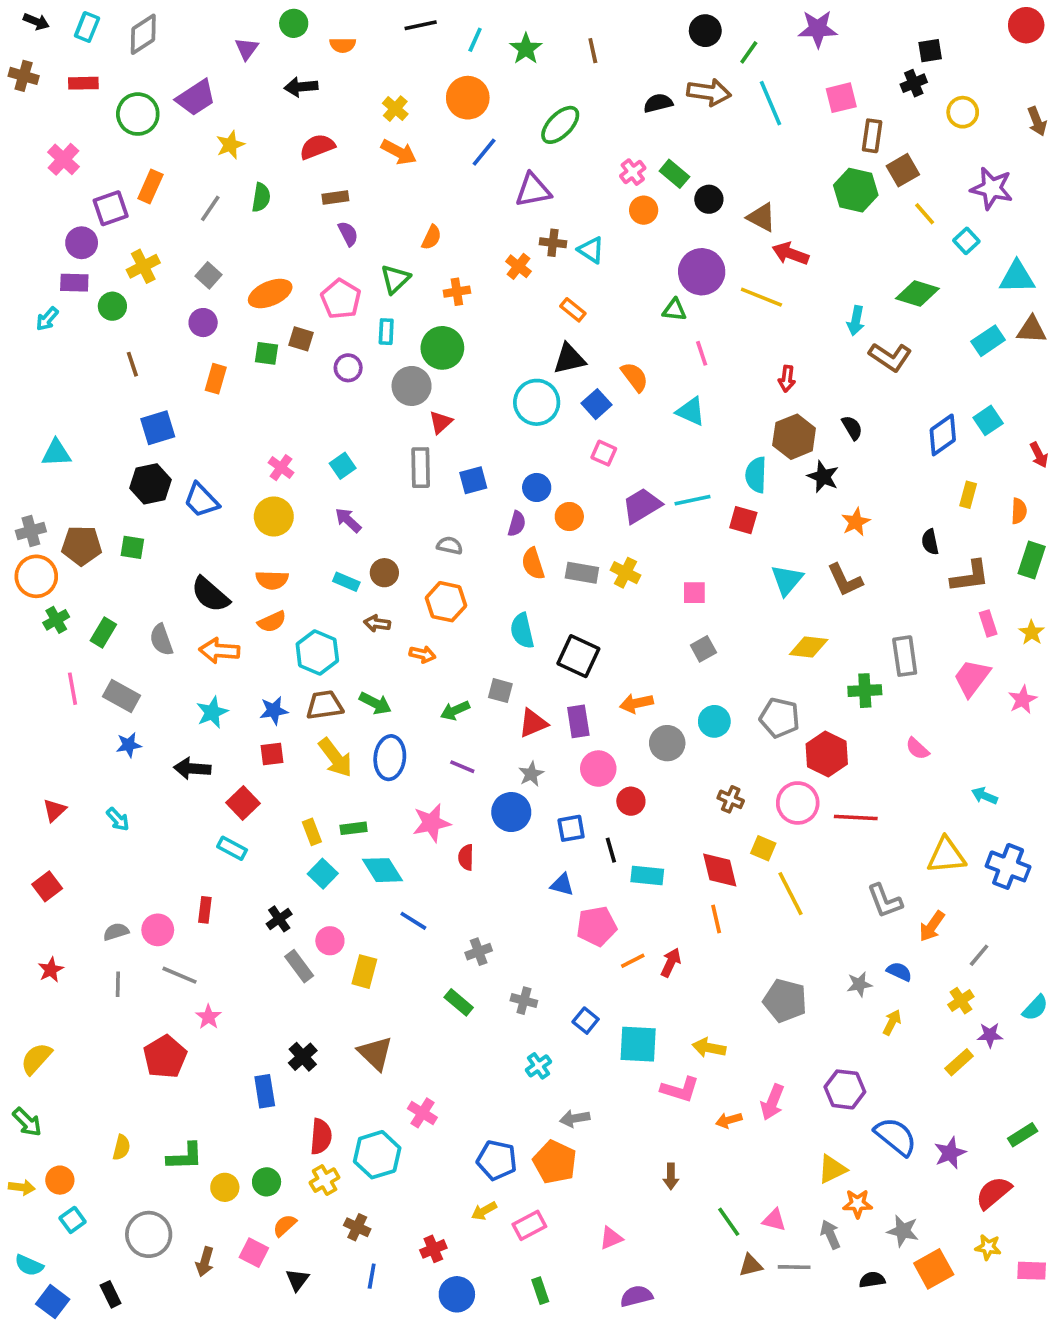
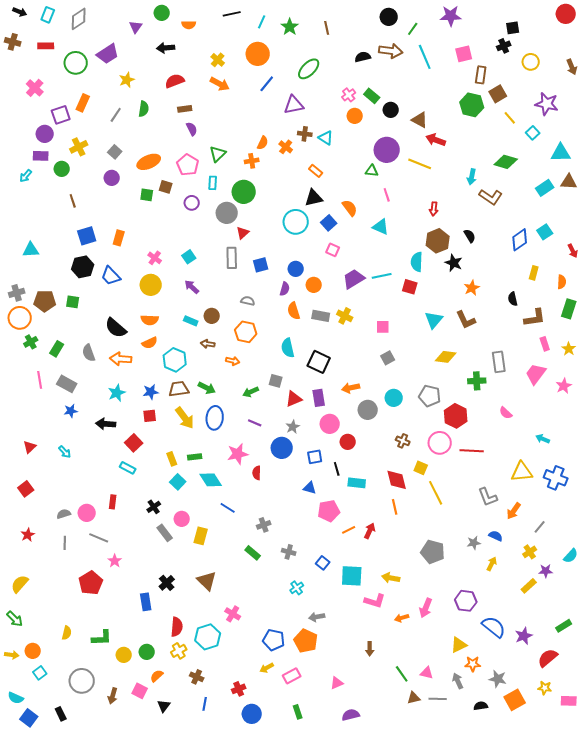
orange semicircle: (431, 237) -> (263, 143), moved
orange rectangle: (216, 379) -> (119, 238), moved

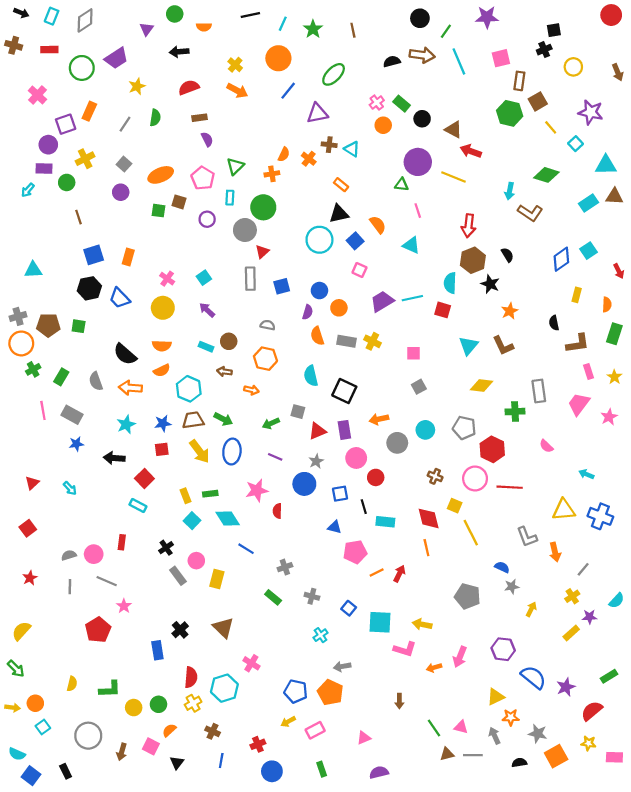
red arrow: (434, 209) -> (469, 226), size x1.5
orange arrow: (514, 511) -> (555, 552), turned -48
blue semicircle: (496, 536) -> (502, 567), moved

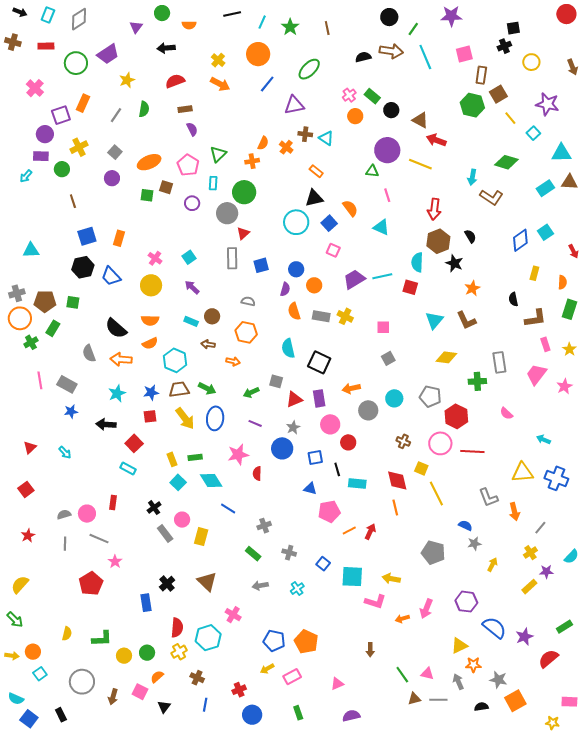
green rectangle: (61, 377) -> (53, 328), moved
gray arrow: (342, 666) -> (260, 586), moved
yellow star: (588, 743) -> (552, 723), moved

